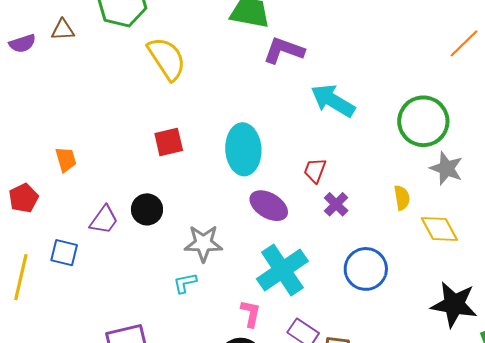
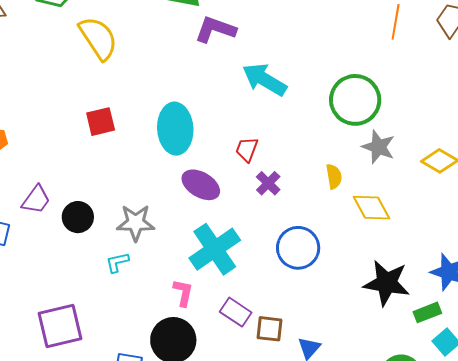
orange line: (464, 43) -> (396, 22), turned -36
black circle: (147, 209) -> (78, 217), moved

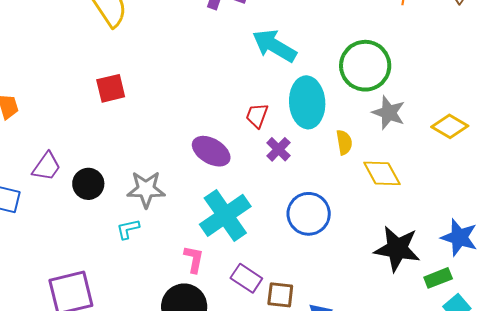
cyan ellipse: (175, 129) -> (307, 102), moved

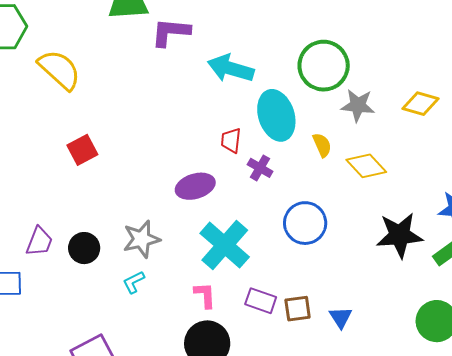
purple ellipse: (211, 151) -> (195, 186), turned -33

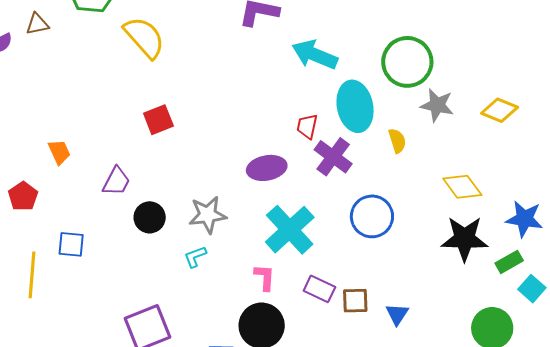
yellow diamond: (366, 166) -> (462, 187), moved
purple cross: (260, 168) -> (333, 157), size x1.5
purple trapezoid: (39, 242) -> (116, 181), moved

